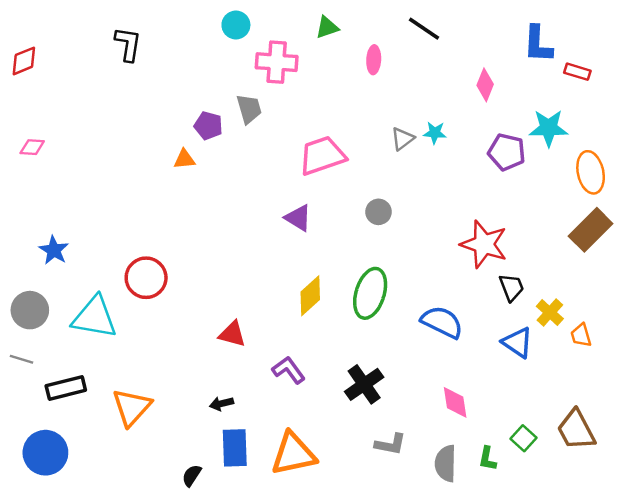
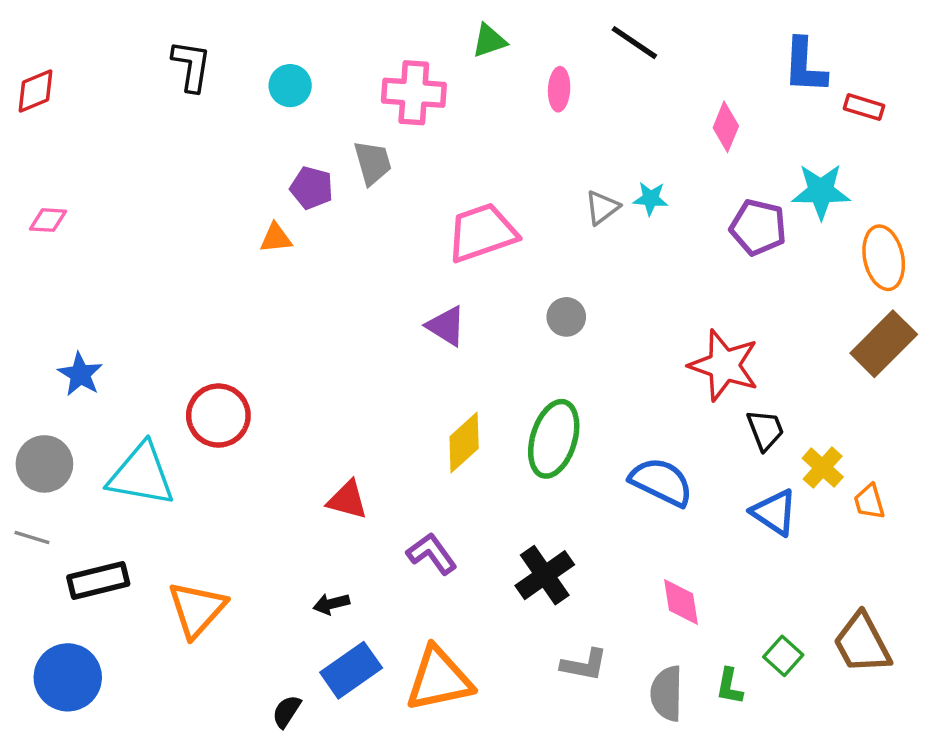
cyan circle: (236, 25) -> (290, 86), moved
blue rectangle: (235, 448) -> (351, 670), turned 57

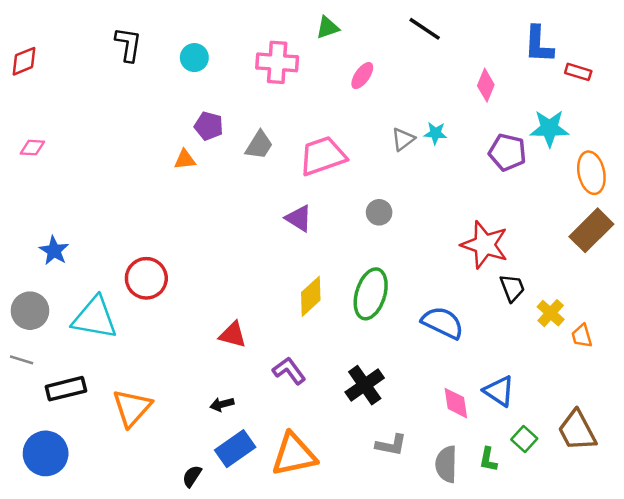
pink ellipse: (559, 89) -> (362, 76), moved, turned 32
gray trapezoid: (373, 163) -> (259, 145), moved, turned 48
blue triangle: (774, 512) -> (499, 391), moved

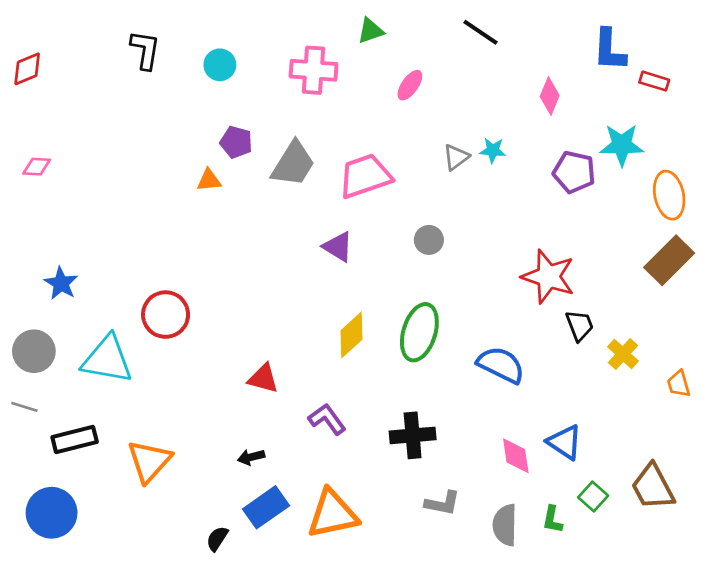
gray trapezoid: (259, 145) -> (293, 164), size x1.4
orange trapezoid: (582, 336) -> (679, 384), moved
black cross: (365, 385) -> (413, 435), turned 30

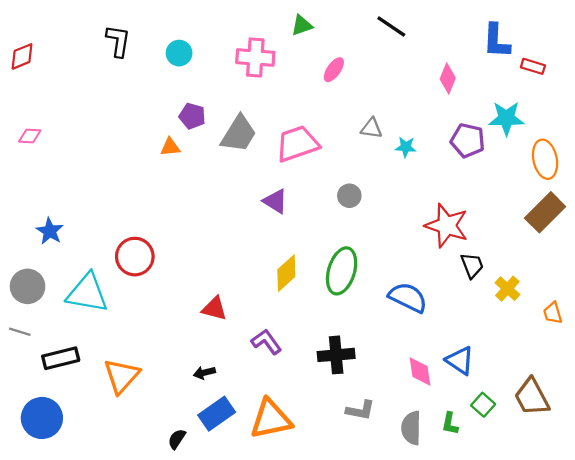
cyan star: (493, 150) -> (406, 147), moved
gray triangle: (456, 157) -> (371, 128), turned 45

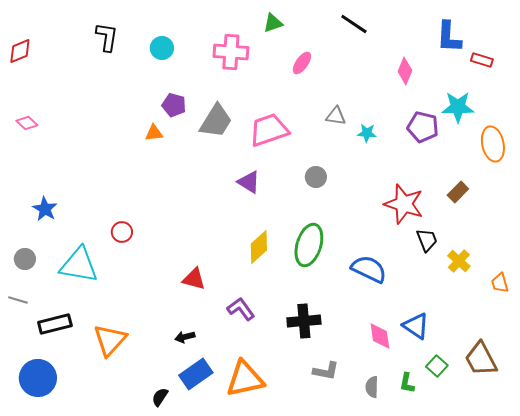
pink diamond: (30, 136) -> (27, 123), turned 40
brown rectangle: (545, 212) -> (458, 192), moved, size x0.6
red circle: (135, 257) -> (122, 232), size x0.6
gray circle: (28, 286) -> (25, 259), size x0.7
gray semicircle: (411, 428) -> (372, 387), size x0.7

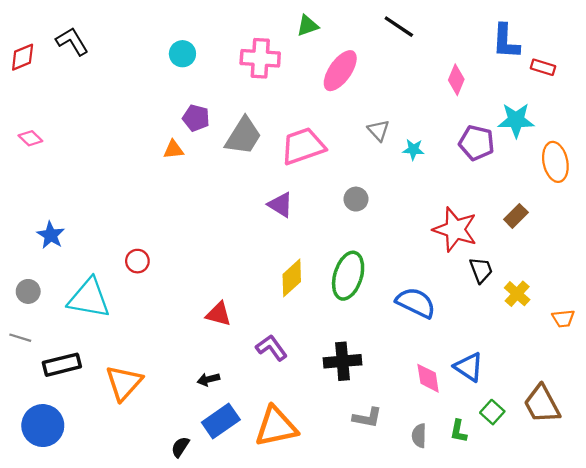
black L-shape: (107, 37) -> (72, 41), moved, turned -40
pink ellipse: (302, 63) -> (340, 71), size x1.6
gray triangle: (336, 116) -> (379, 130), turned 40
orange trapezoid: (500, 283) -> (563, 318), turned -80

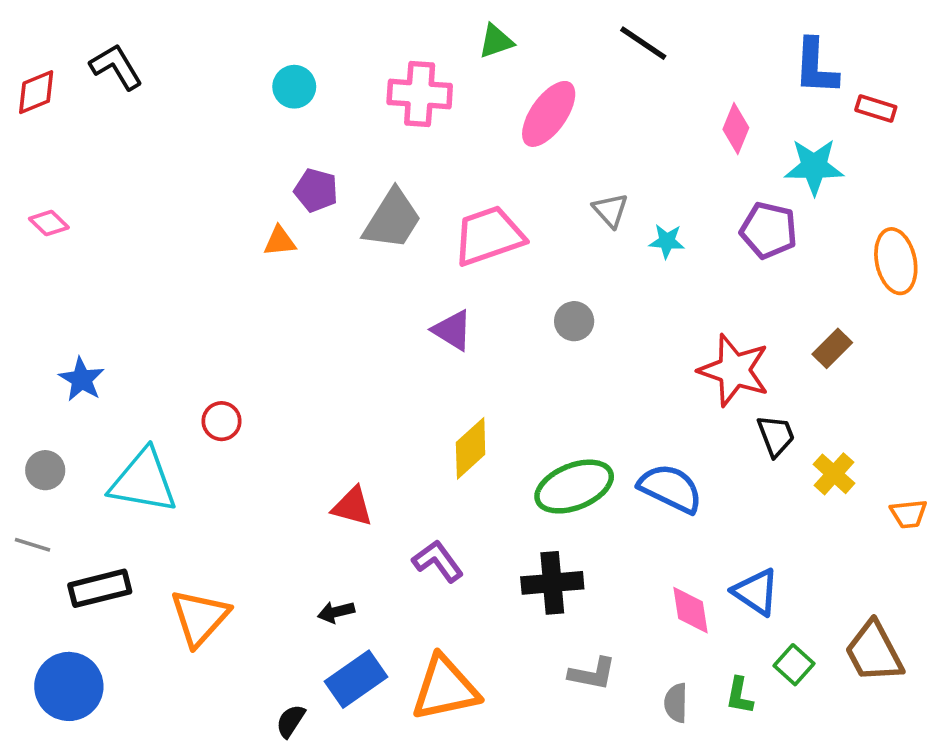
cyan star: (516, 120) -> (814, 167), moved
green ellipse: (348, 276) -> (574, 487), moved, turned 51

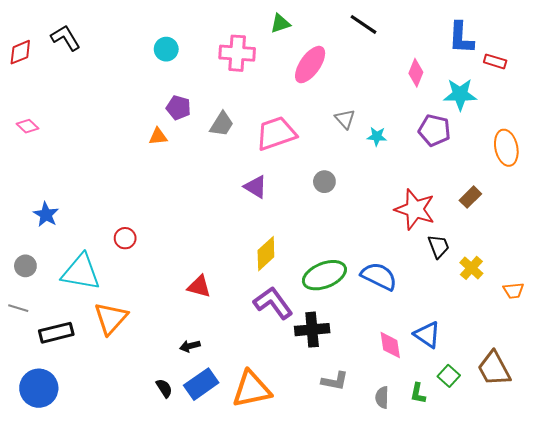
gray trapezoid: (392, 219) -> (222, 124), size x0.7
purple L-shape: (438, 561) -> (273, 303), moved, size x1.4
orange triangle: (200, 617) -> (111, 318), moved
black semicircle: (291, 721) -> (164, 388), moved, turned 114

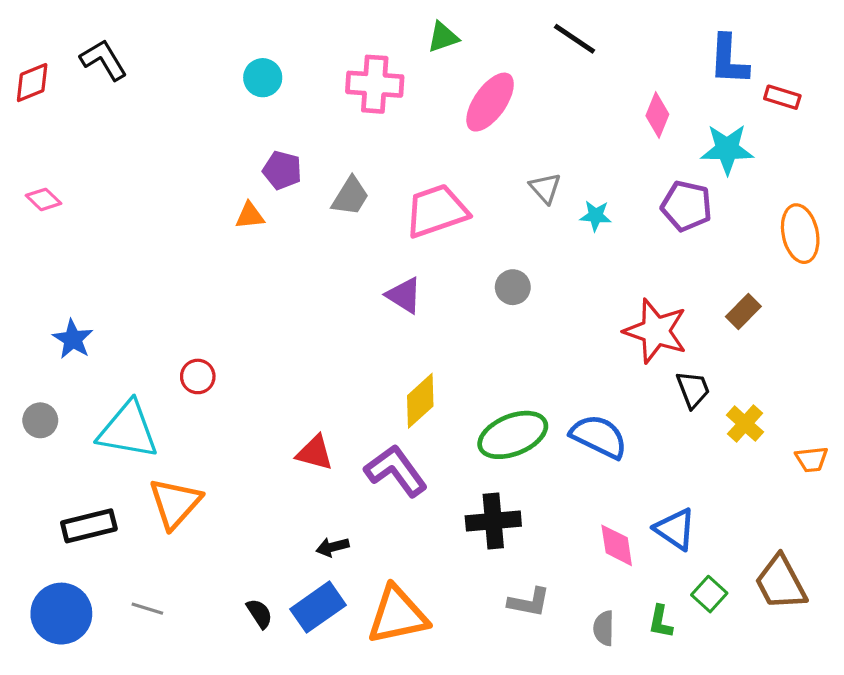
purple L-shape: (273, 303) -> (396, 471), moved
gray line: (18, 308) -> (147, 609), moved
black arrow: (190, 346) -> (333, 547), moved

